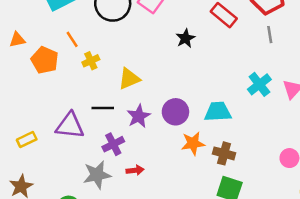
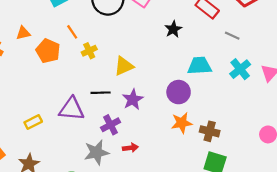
gray line: (270, 35) -> (232, 36), moved, turned -56
purple circle: (175, 112) -> (179, 92), moved
cyan trapezoid: (218, 112) -> (200, 66), moved

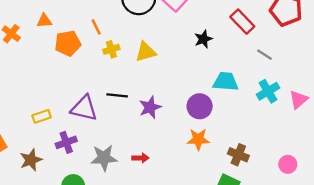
orange pentagon: (48, 51) -> (68, 43), turned 30
yellow triangle: (124, 66) -> (146, 52), moved
purple cross: (111, 125) -> (66, 142), moved
brown cross: (210, 131) -> (238, 155), moved

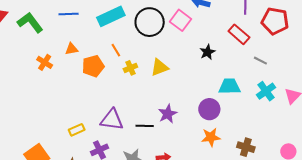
black line: (117, 95) -> (145, 126), moved

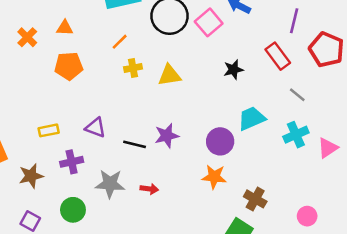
orange line: (116, 50) -> (120, 42), turned 64
orange pentagon: (93, 66) -> (69, 66), moved
cyan trapezoid: (229, 86) -> (252, 118), turned -35
purple triangle: (112, 120) -> (95, 128), size x0.7

